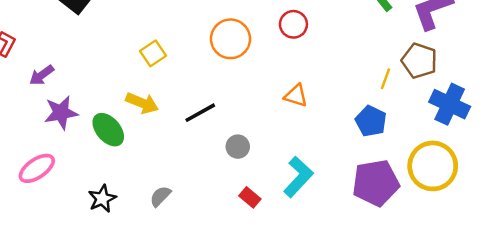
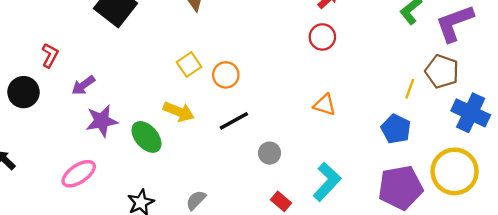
orange circle: (231, 39) -> (226, 75), moved, size x0.7

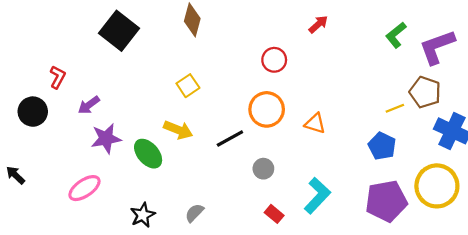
red circle: (322, 37) -> (274, 60), moved
orange circle: (226, 75) -> (267, 109), moved, size x1.4
yellow line: (410, 89) -> (395, 108), turned 48

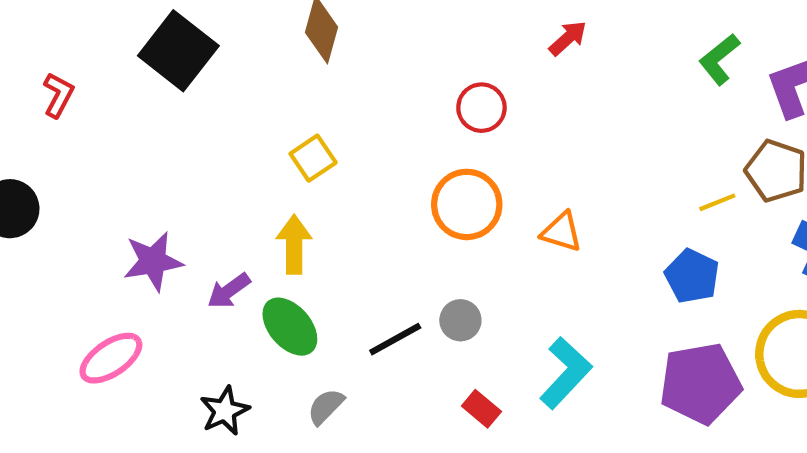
red L-shape: (58, 77) -> (58, 95), moved
purple arrow: (89, 105) -> (229, 291), moved
yellow arrow: (178, 130) -> (294, 244), turned -112
black line: (230, 138) -> (395, 339), moved
green ellipse: (148, 154) -> (290, 327), moved

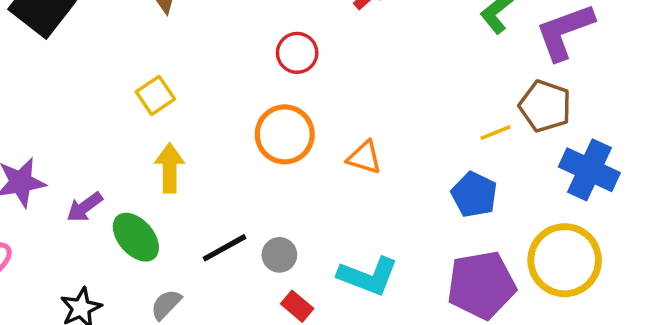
yellow arrow: (294, 244) -> (170, 168), moved
gray circle: (460, 320) -> (279, 255), moved
cyan L-shape: (566, 373) -> (368, 276), turned 68

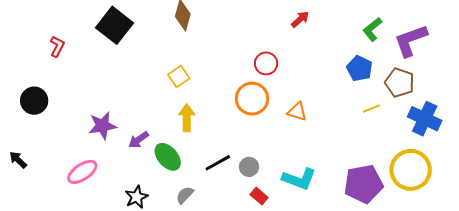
red circle: (297, 53) -> (266, 63), moved
yellow line: (496, 133) -> (371, 109), moved
blue pentagon: (474, 195) -> (359, 68), moved

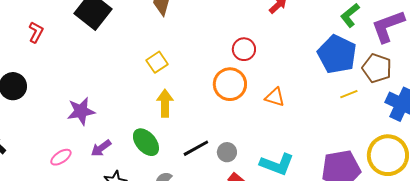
blue pentagon: (359, 68) -> (337, 54), size x1.5
purple arrow: (139, 140) -> (101, 148), moved
pink ellipse: (82, 172) -> (61, 157), size x0.7

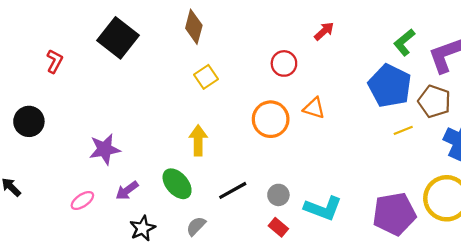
red circle: (244, 49) -> (284, 63), moved
yellow square: (157, 62) -> (206, 77), moved
orange triangle: (275, 97) -> (314, 108), moved
gray circle: (227, 152) -> (278, 195), moved

